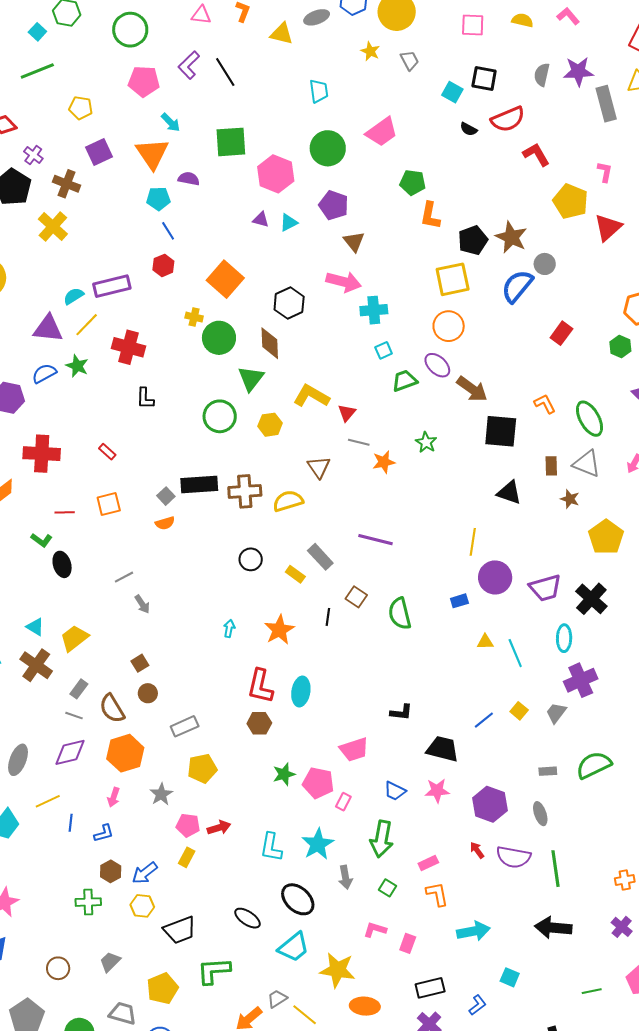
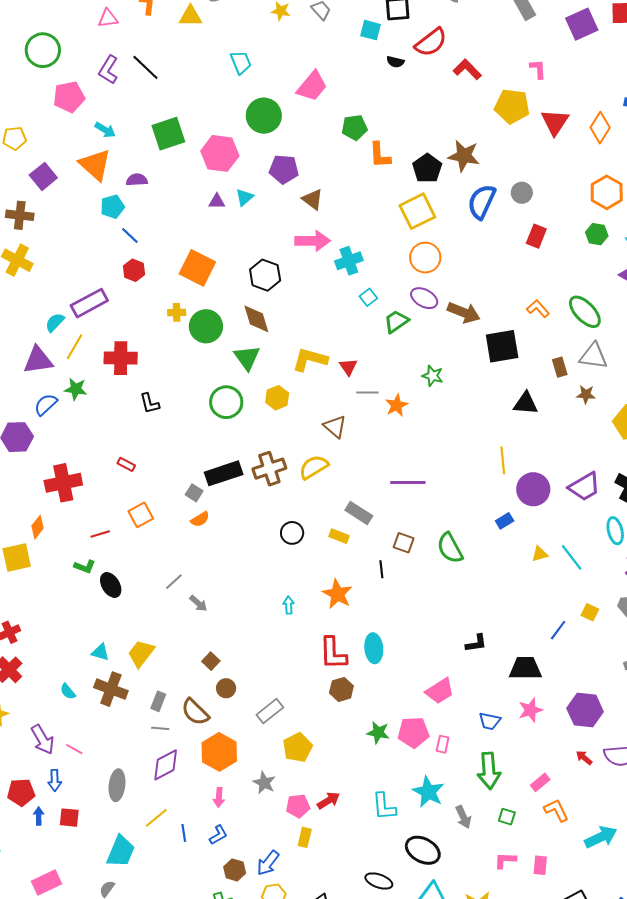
gray circle: (545, 264) -> (522, 193), moved
green star: (284, 774) -> (378, 733), turned -30

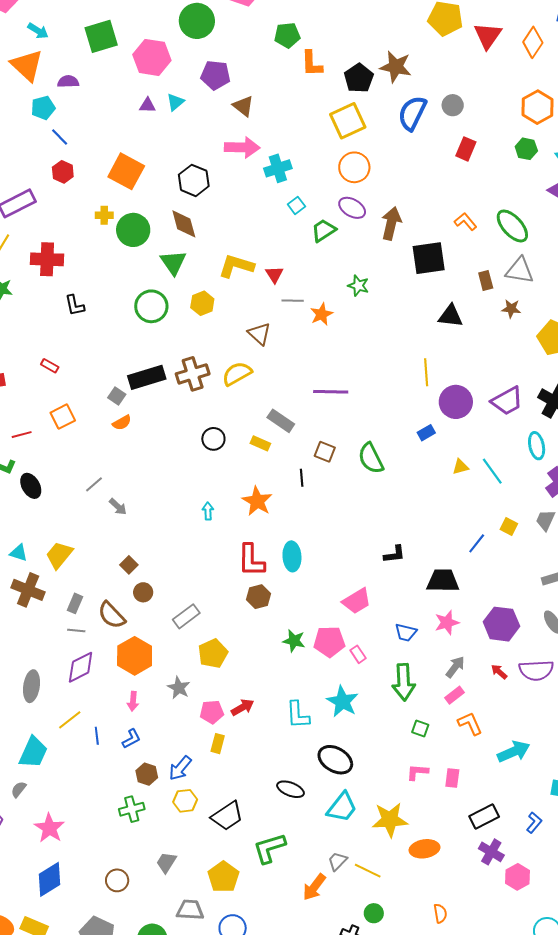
brown arrow: (464, 313) -> (391, 223), turned -100
pink rectangle: (443, 744) -> (358, 654), turned -48
gray arrow: (463, 817) -> (455, 667), moved, turned -120

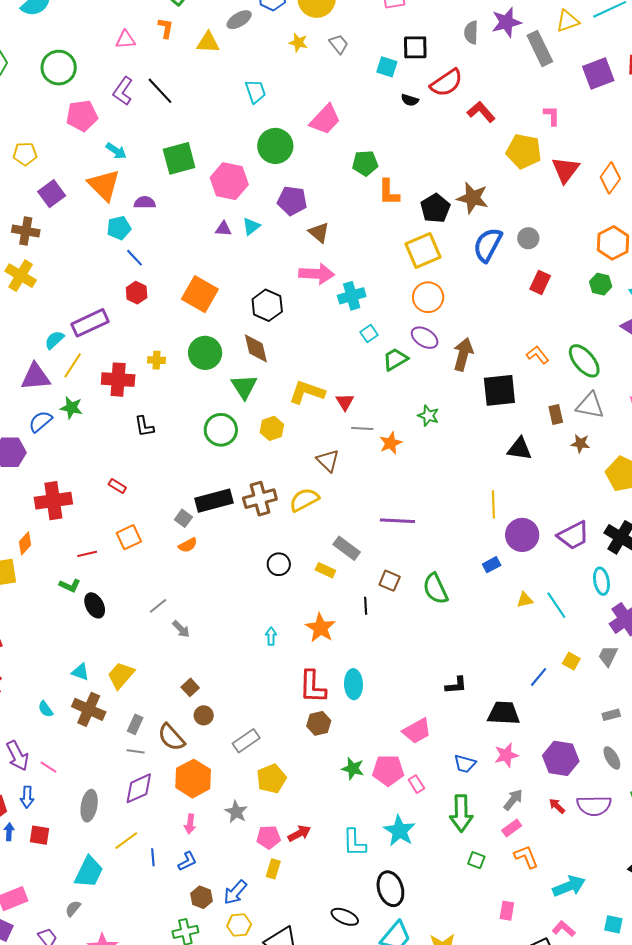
yellow cross: (104, 215) -> (157, 360), moved
black ellipse: (335, 760) -> (390, 889), turned 40
pink L-shape: (417, 772) -> (564, 929), moved, turned 35

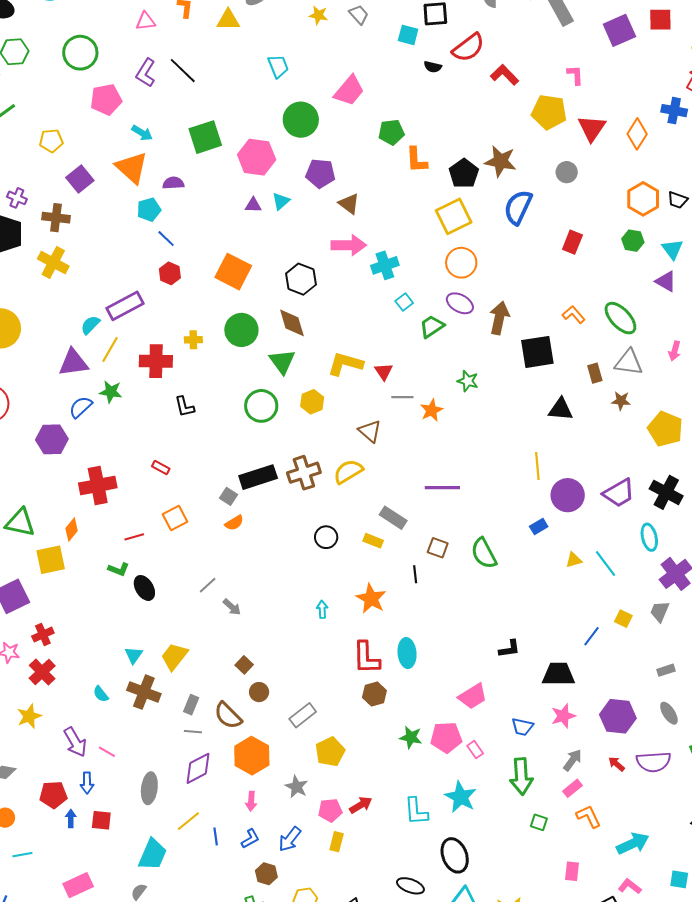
gray circle: (528, 238) -> (567, 172), moved
cyan triangle: (80, 672) -> (134, 655), turned 48
blue arrow: (235, 892) -> (290, 839), moved

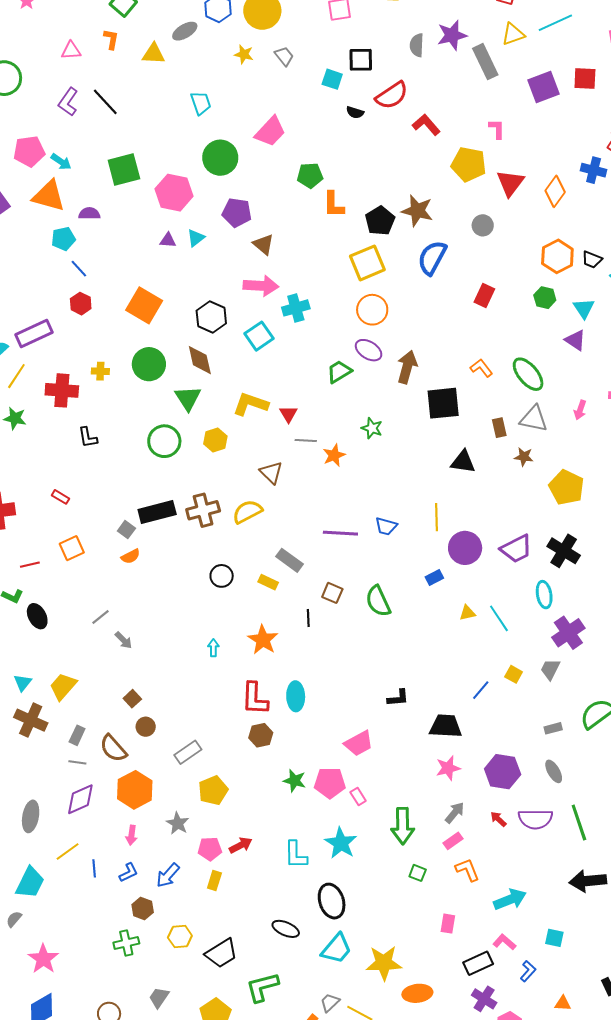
pink pentagon: (106, 100) -> (29, 151), moved
orange triangle: (132, 168) -> (49, 196), turned -30
cyan square: (404, 302) -> (259, 336), moved, size x1.6
blue trapezoid: (522, 727) -> (386, 526), moved

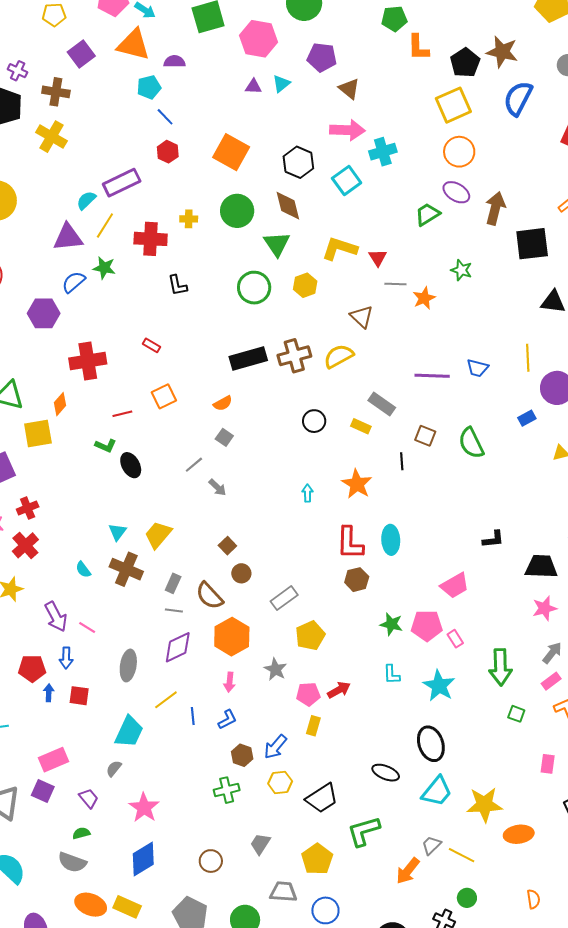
gray square: (126, 530) -> (224, 437), moved
cyan L-shape: (296, 855) -> (392, 674), moved, size x0.7
blue arrow: (168, 875) -> (275, 747), moved

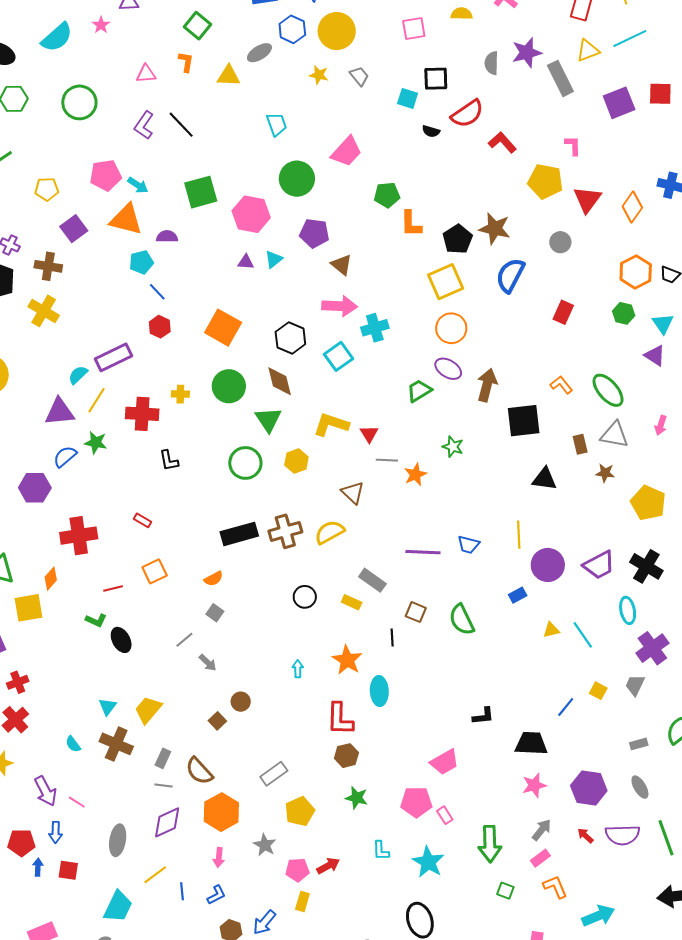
cyan ellipse: (391, 540) -> (379, 691), moved
brown circle: (241, 573) -> (241, 702), moved
green star: (391, 624) -> (357, 798), moved

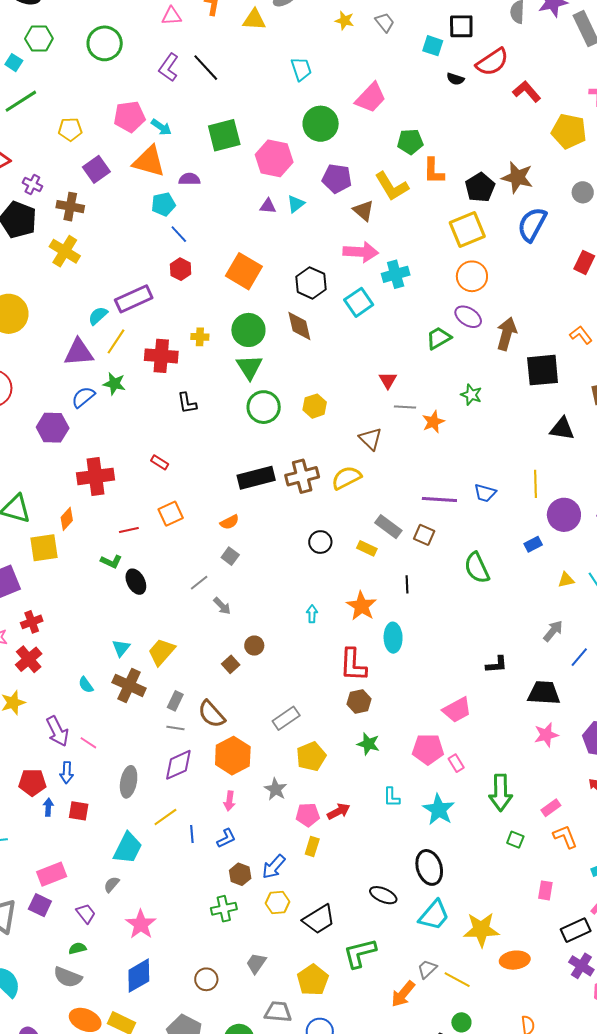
green triangle: (268, 420) -> (249, 367), moved
yellow L-shape: (331, 424) -> (392, 186), moved, turned -141
brown square: (416, 612) -> (424, 535), moved
gray arrow: (542, 830) -> (553, 631), moved

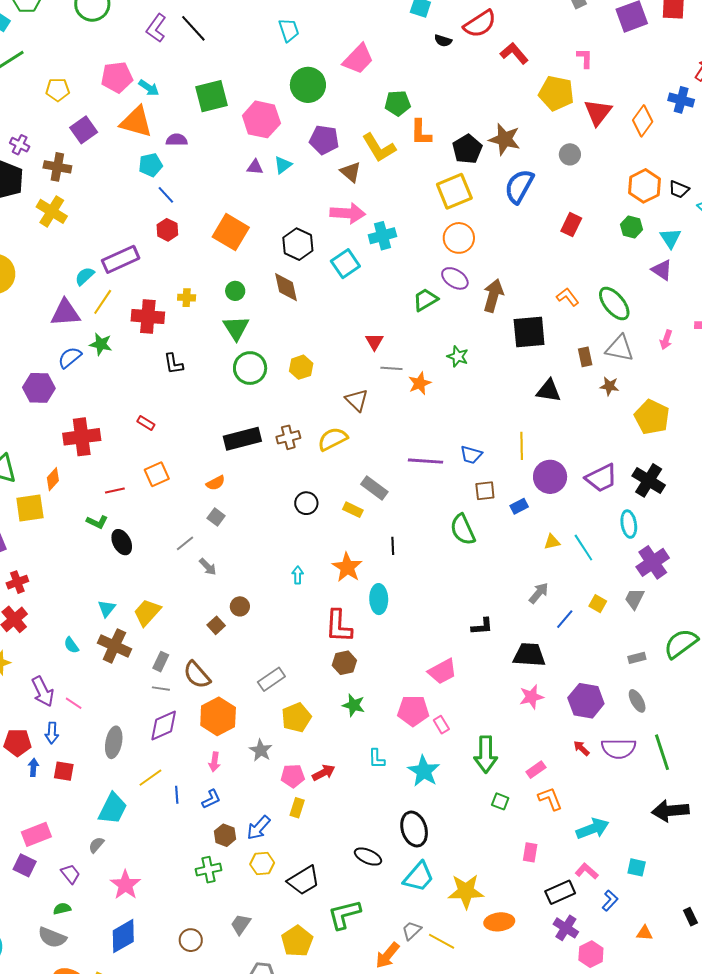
green circle: (248, 330) -> (235, 291), size x0.6
brown cross: (302, 476) -> (288, 437), size x0.7
brown square: (424, 535) -> (485, 491), moved, turned -30

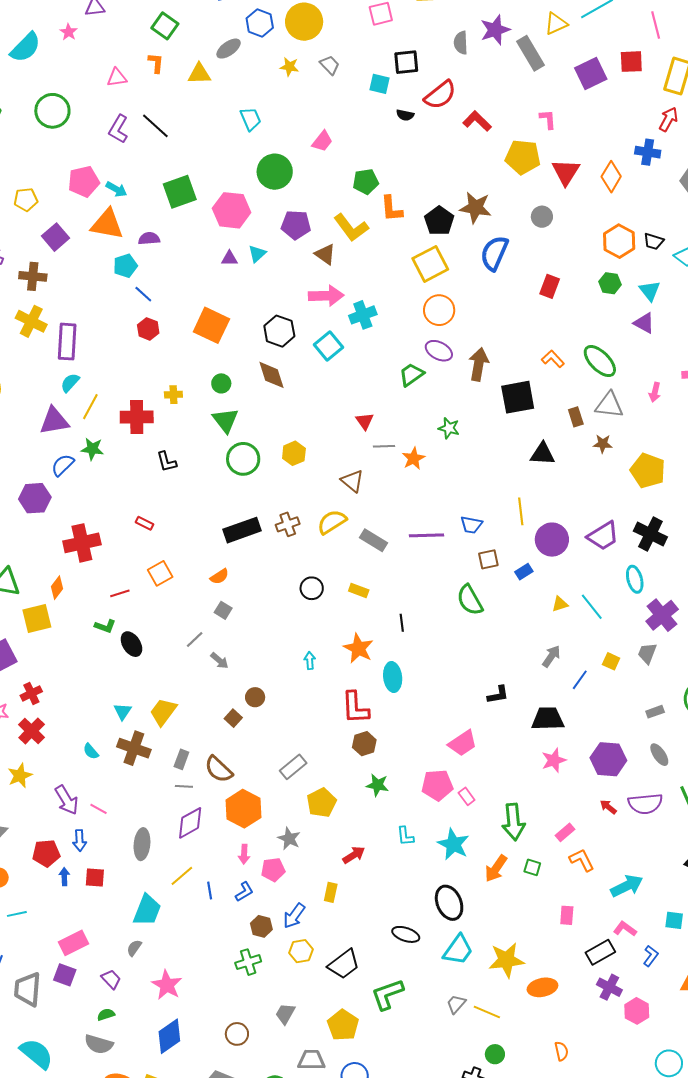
pink trapezoid: (358, 59) -> (322, 141), size x0.7
purple rectangle: (121, 259) -> (67, 342), moved, turned -57
gray rectangle: (374, 488) -> (374, 540), moved
pink pentagon: (293, 776) -> (273, 870), moved
orange arrow: (387, 955) -> (496, 868), moved

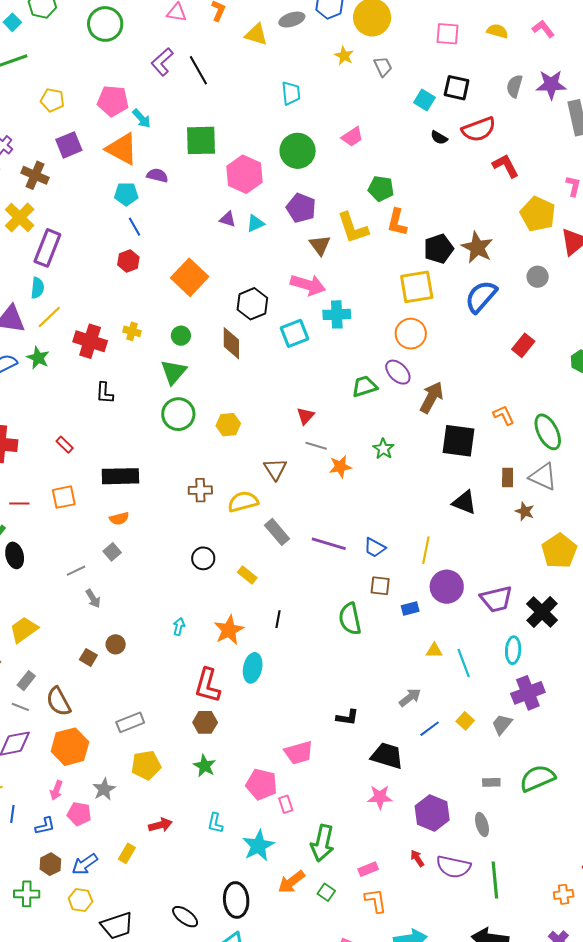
cyan semicircle: (70, 383) -> (37, 288), turned 125
black rectangle: (242, 530) -> (120, 476), moved
brown square: (233, 718) -> (88, 657), turned -30

